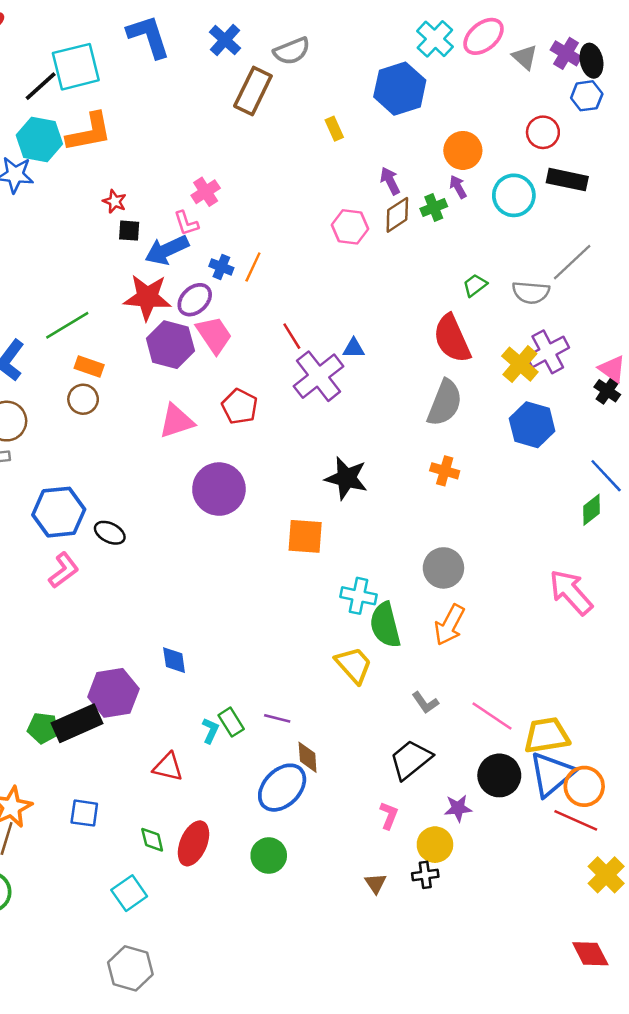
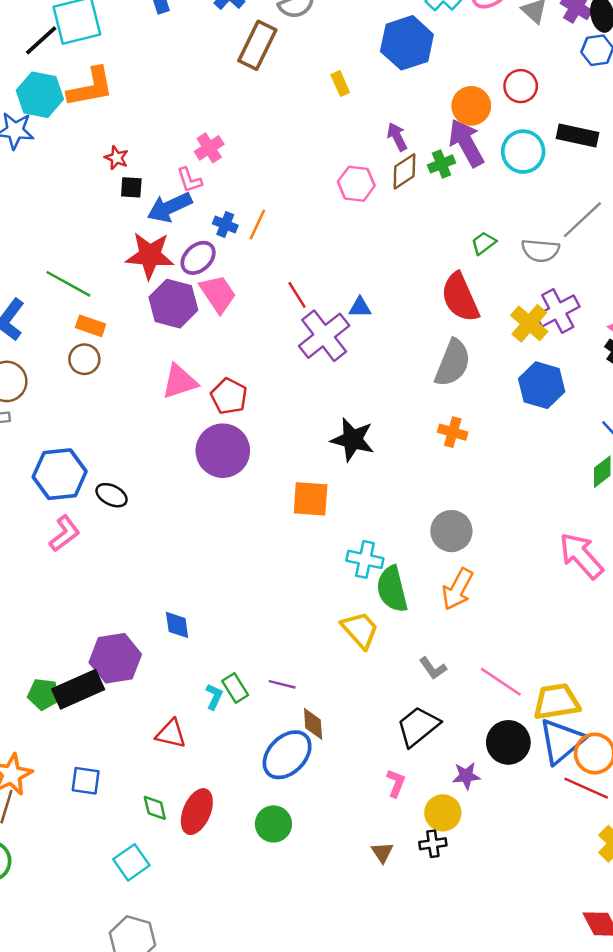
red circle: (543, 132) -> (521, 86), moved
purple arrow: (458, 187) -> (466, 143), size x2.0
green line: (67, 325) -> (68, 284), turned 60
red pentagon: (240, 407) -> (229, 396), moved

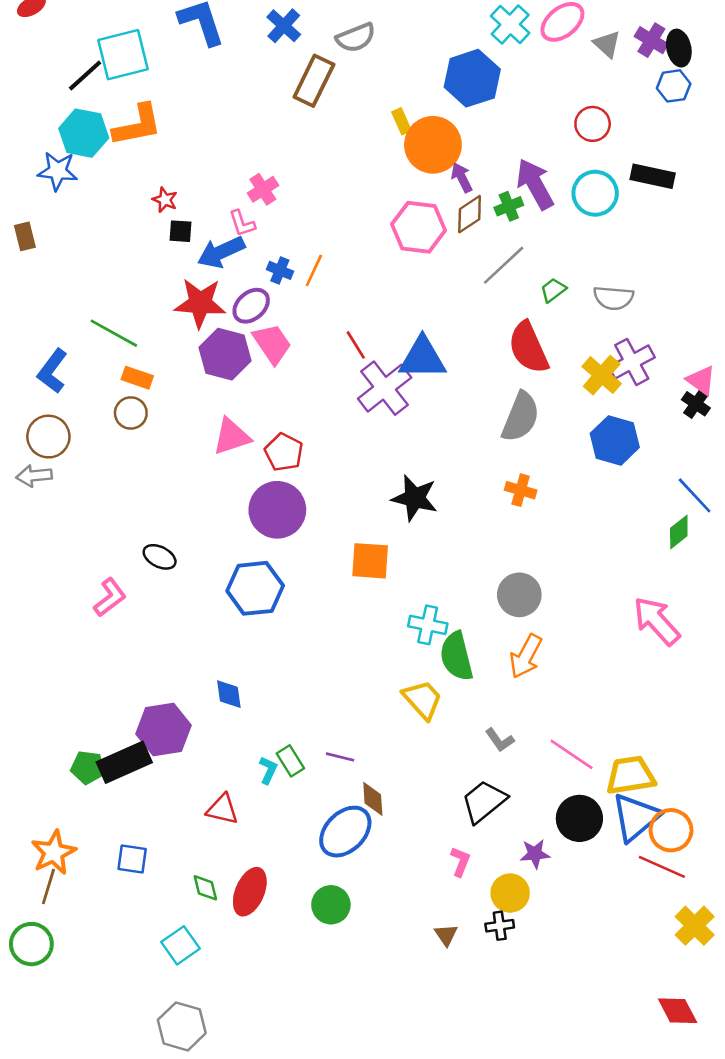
orange circle: (471, 106) -> (433, 145), moved, size x1.4
pink hexagon: (356, 184) -> (419, 227), size x1.4
gray line: (582, 220) -> (504, 265), moved
blue triangle: (360, 307) -> (422, 358), size x2.0
blue hexagon: (60, 474) -> (255, 588), moved

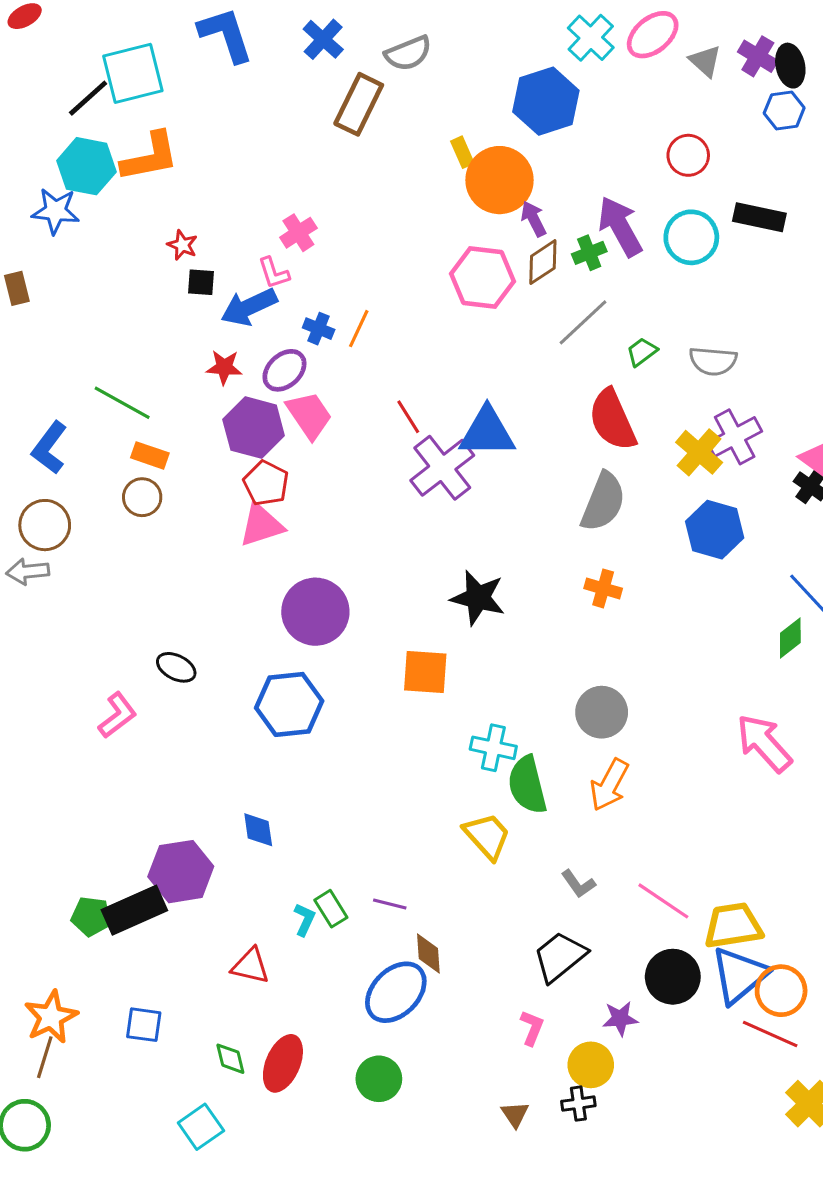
red star: (200, 303) -> (224, 367), size x0.6
red pentagon: (284, 452) -> (266, 483), moved

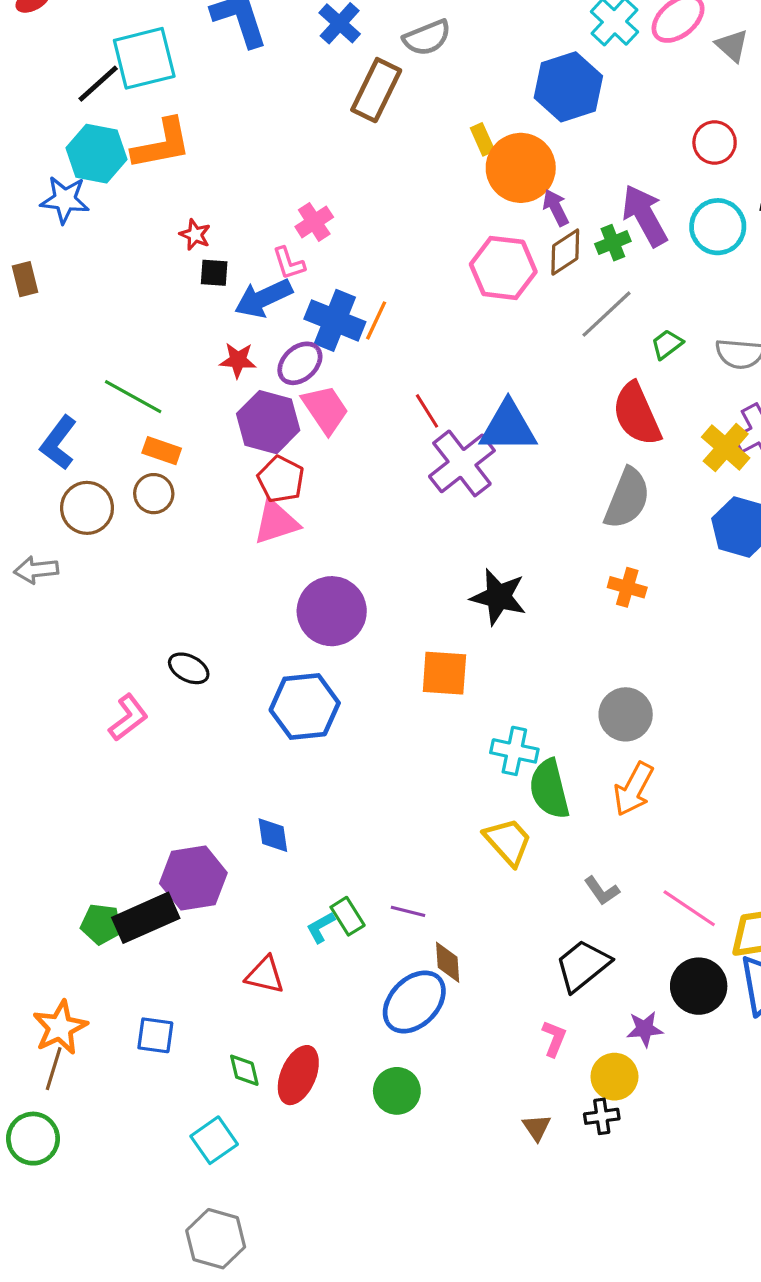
blue cross: (319, 329) -> (335, 320), size x1.8
brown circle: (45, 525) -> (87, 508), moved
cyan L-shape: (305, 919) -> (321, 927), turned -144

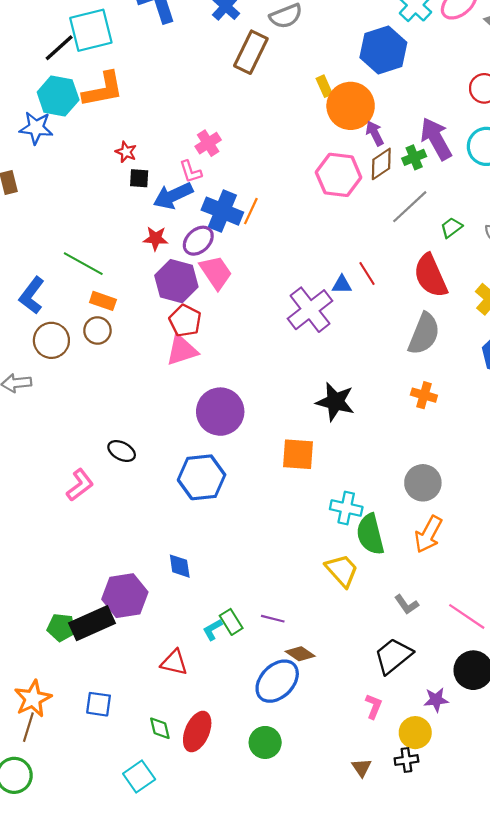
red line: (427, 411) -> (367, 274), moved
blue triangle: (508, 427) -> (342, 284), size x0.5
brown diamond: (448, 962) -> (300, 654), turned -52

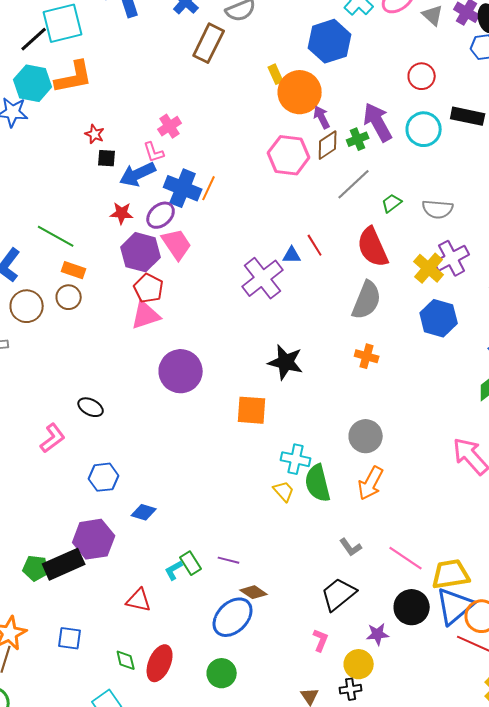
blue hexagon: (202, 477) -> (104, 477), moved, size x0.7
blue diamond: (180, 566) -> (144, 512), turned -65
yellow trapezoid: (342, 570) -> (284, 491), moved, size x0.7

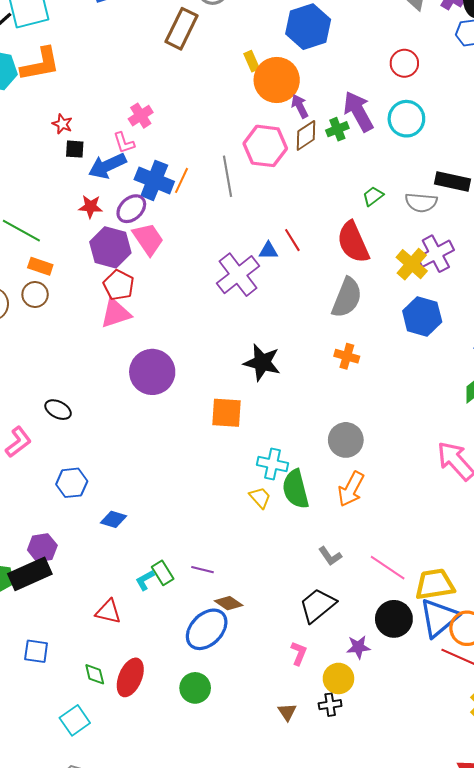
black rectangle: (468, 116) -> (453, 181), moved
gray line: (354, 184) -> (228, 176), moved, turned -57
purple hexagon: (94, 539) -> (42, 548), moved, size x0.7

